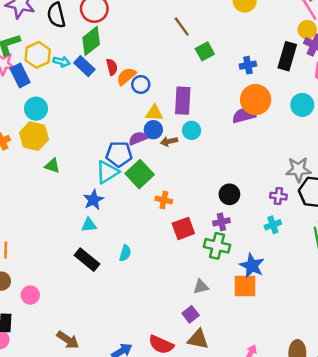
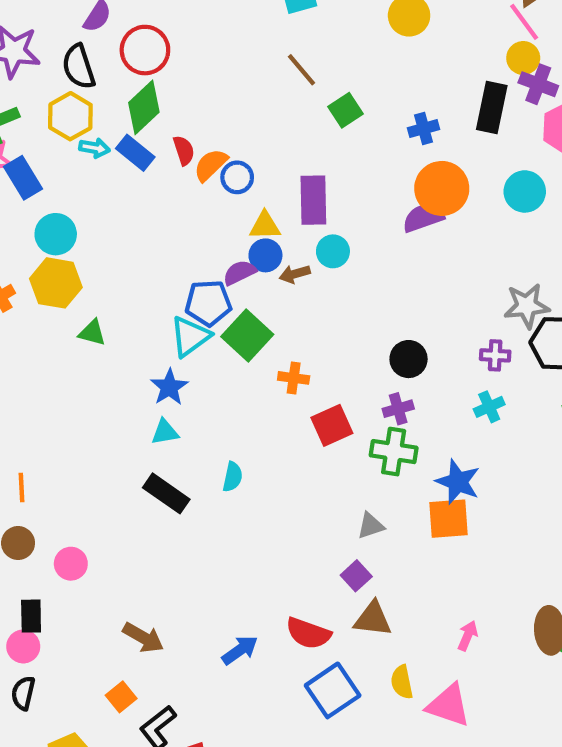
yellow hexagon: (38, 55) -> (70, 116), moved

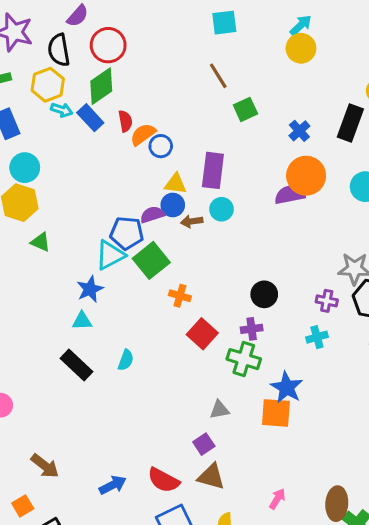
blue cross: (424, 129) -> (299, 131), turned -35
red square: (332, 425) -> (202, 334), turned -32

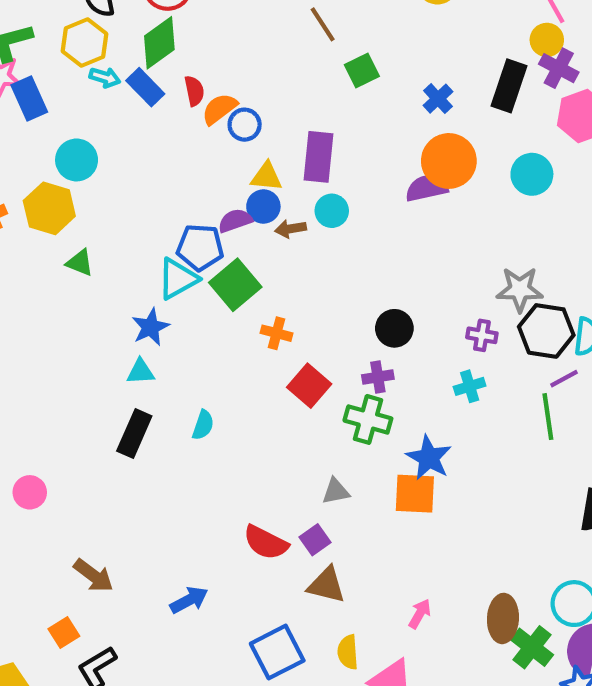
cyan circle: (25, 168) -> (77, 160), moved
black rectangle: (76, 365) -> (134, 434), turned 72
red semicircle: (163, 480) -> (266, 543), moved

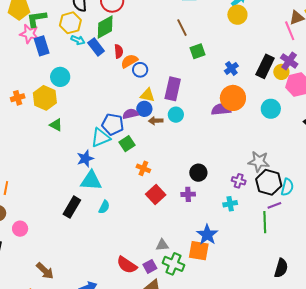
yellow circle: (547, 40) -> (281, 72), moved
green square: (235, 285) -> (127, 144), size x0.7
cyan triangle: (141, 372) -> (91, 181), moved, size x1.6
green cross: (368, 419) -> (173, 264), moved

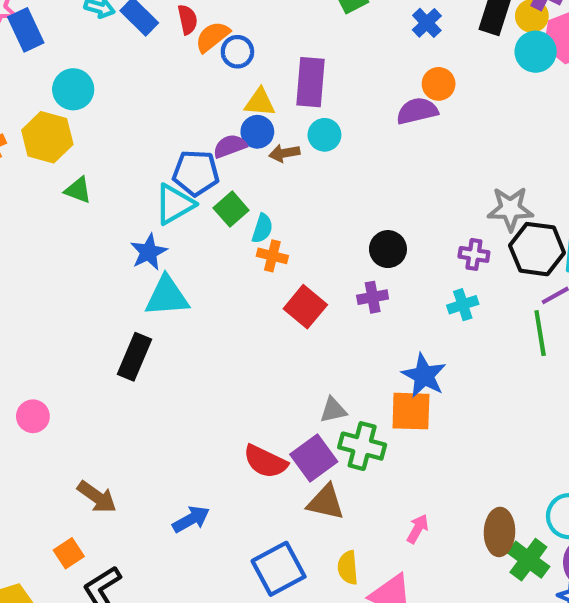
orange circle: (233, 98) -> (439, 84), size x0.6
cyan circle: (271, 109) -> (536, 52), moved
cyan semicircle: (104, 207) -> (262, 228), moved
purple square: (150, 266) -> (314, 458), size x1.5

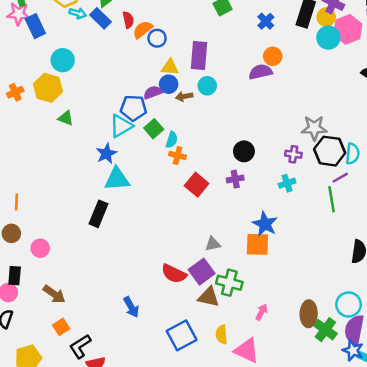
green cross: (362, 446) -> (229, 283), moved
brown arrow: (97, 497) -> (54, 294), moved
blue arrow: (191, 519) -> (131, 307), turned 90

